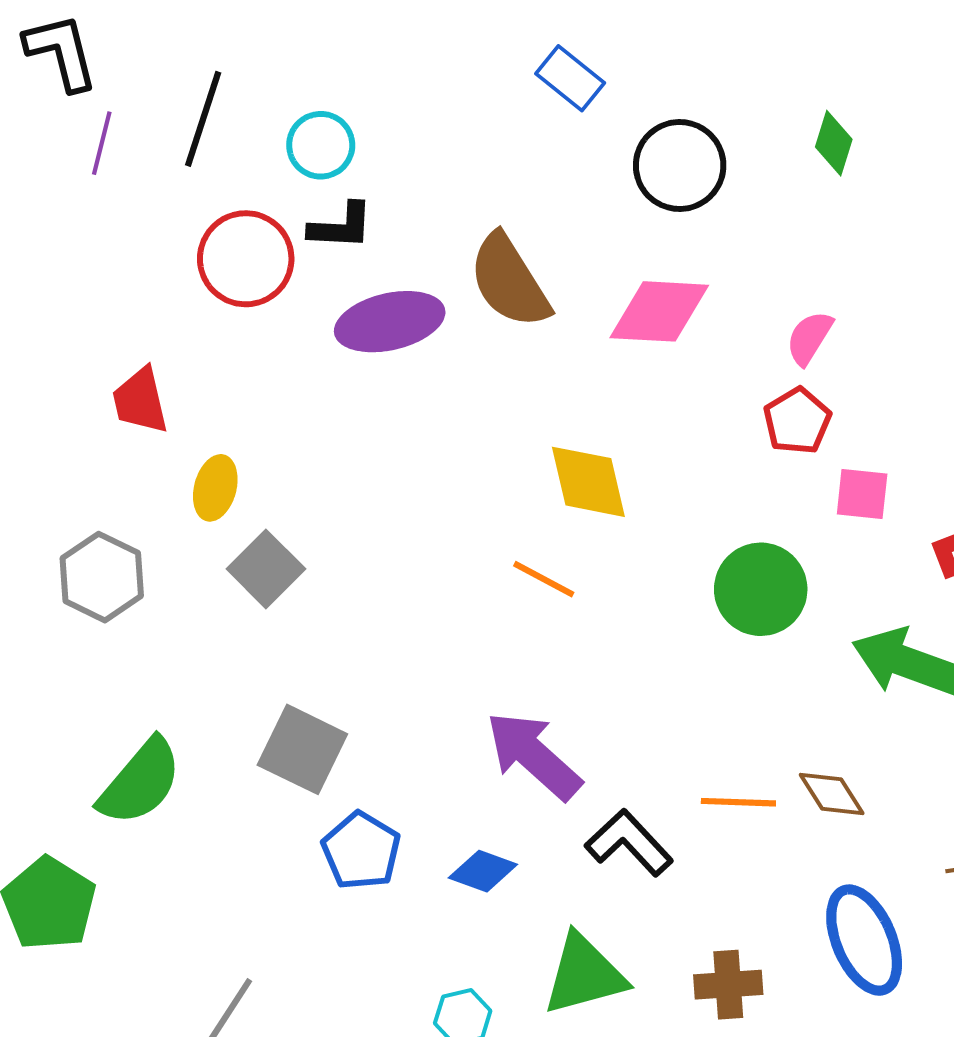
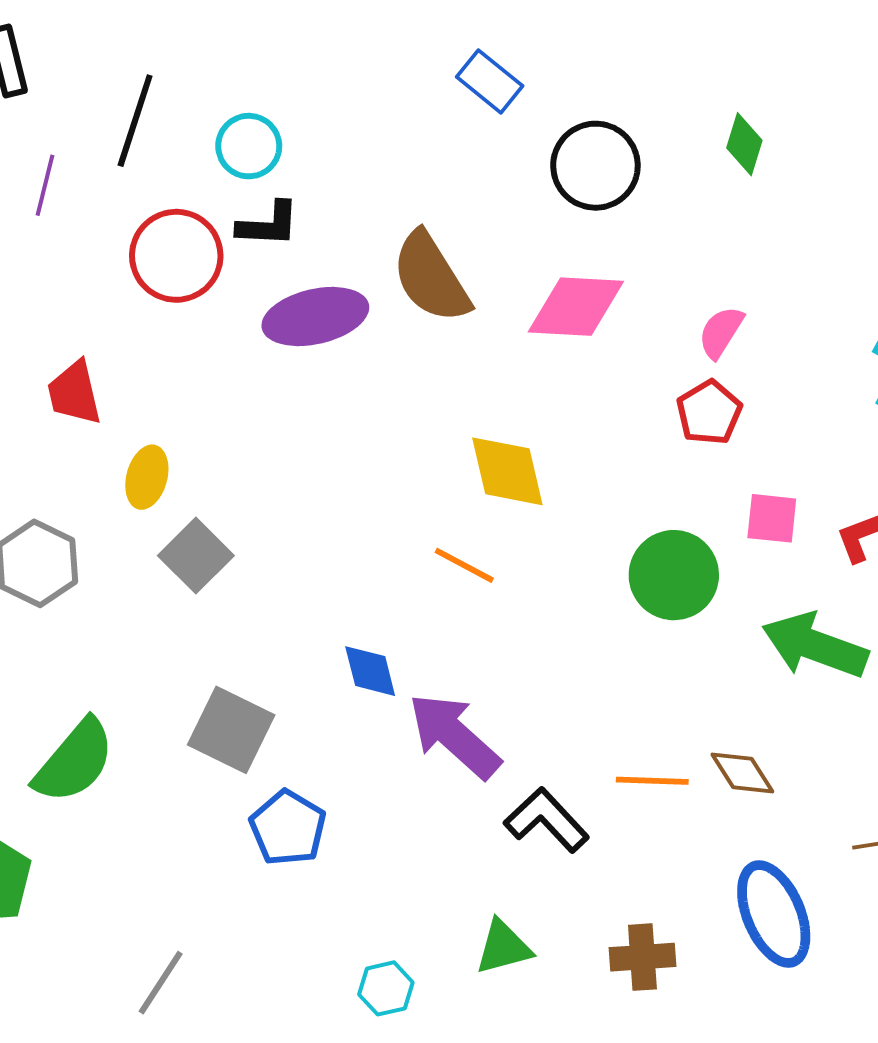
purple line: (102, 143) -> (45, 185), moved
pink square: (862, 494) -> (772, 518), moved
blue diamond: (483, 871) -> (370, 671), moved, turned 56
green triangle: (584, 975) -> (503, 947), size x0.7

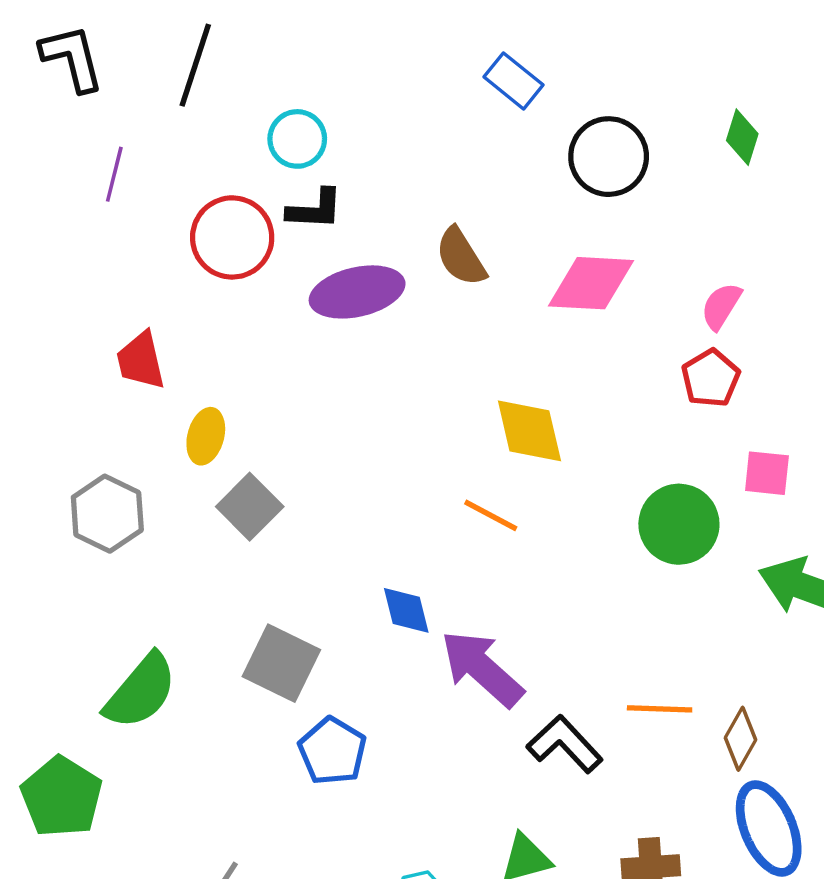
black line: (135, 121) -> (195, 65), moved
brown semicircle: (431, 277) -> (461, 257), size x0.7
brown diamond: (742, 773) -> (741, 739), moved, turned 62

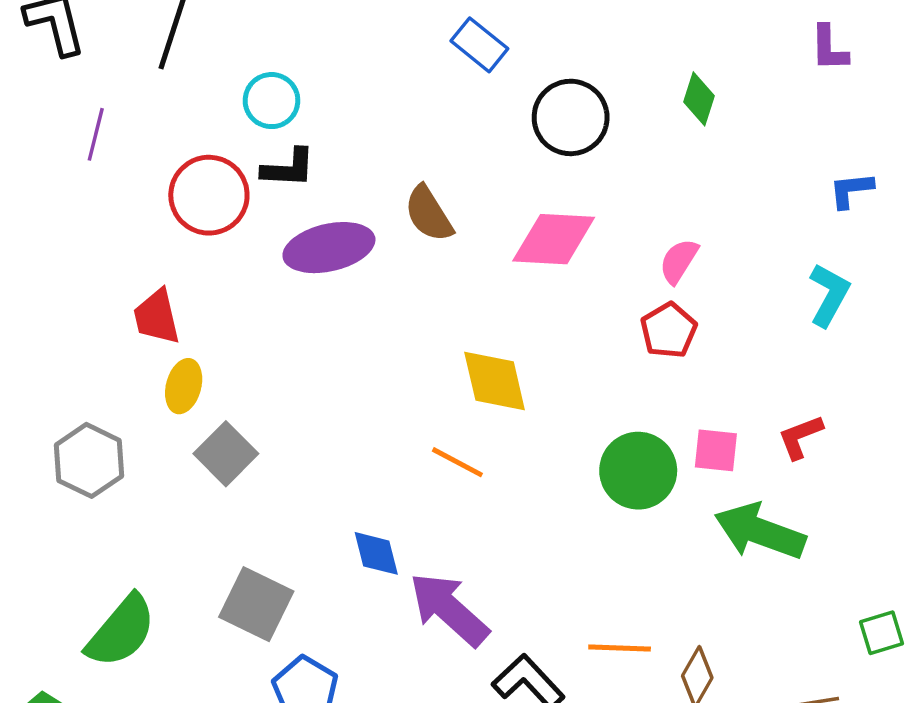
red trapezoid: (141, 361) -> (157, 317), moved
pink square: (767, 473) -> (716, 450), moved

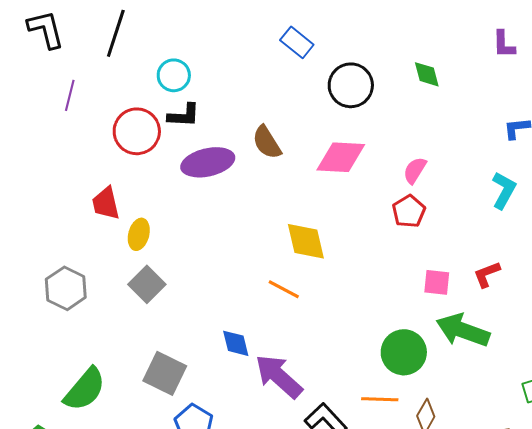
green diamond: (699, 99) -> (427, 74), turned -32
yellow ellipse: (184, 386) -> (139, 234), moved
green circle: (638, 471) -> (404, 352), moved

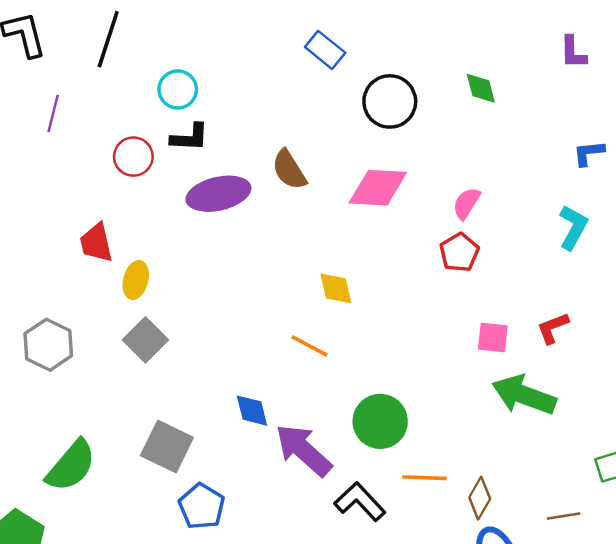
red circle: (137, 131) -> (133, 157), size x0.7
yellow diamond: (306, 241) -> (336, 288), size x0.7
green circle: (404, 352) -> (380, 421), moved

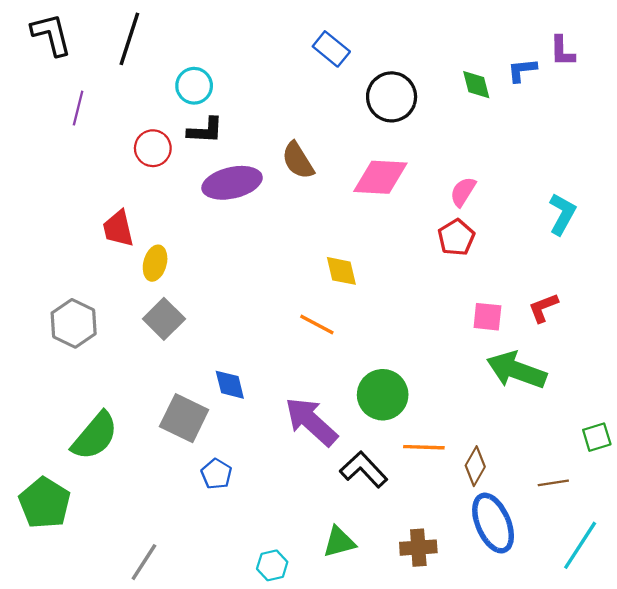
blue L-shape: (589, 153) -> (522, 70), moved
blue diamond: (252, 411) -> (230, 385), moved
blue pentagon: (202, 506) -> (216, 474), size x0.7

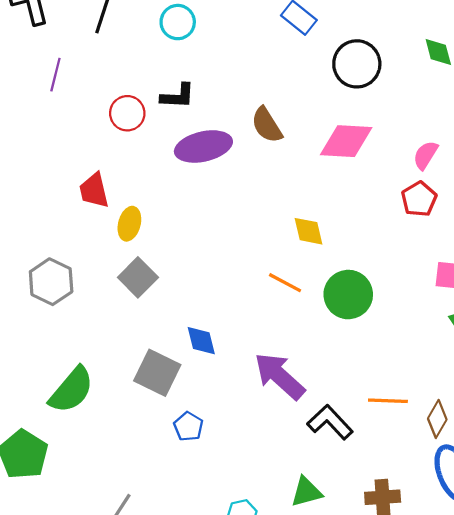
cyan circle: (194, 86) -> (178, 22), moved
green circle: (383, 395) -> (348, 295), moved

